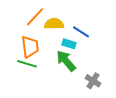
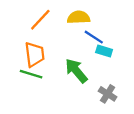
yellow semicircle: (54, 24) -> (79, 17), moved
cyan rectangle: (69, 44) -> (104, 51), moved

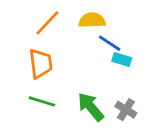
green arrow: (76, 71) -> (91, 107), moved
green line: (31, 74) -> (42, 101), moved

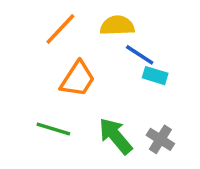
orange trapezoid: (41, 64) -> (78, 79), moved, turned 40

